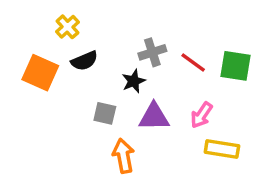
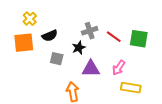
yellow cross: (67, 27) -> (30, 19), moved
orange square: (40, 73) -> (24, 43), turned -30
gray square: (105, 113) -> (57, 59), moved

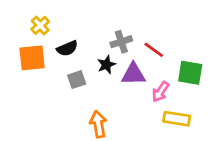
green square: (139, 39) -> (190, 73), moved
gray square: (57, 59) -> (77, 80), turned -32
purple triangle: (91, 69) -> (133, 74), moved

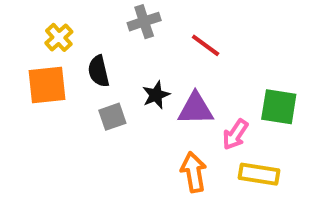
gray cross: (121, 42) -> (144, 22), moved
black semicircle: (67, 48) -> (99, 71), turned 100
red line: (154, 50) -> (206, 45), moved
orange arrow: (98, 124) -> (194, 172), moved

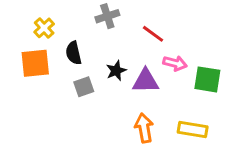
pink arrow: (235, 135) -> (175, 63), moved, turned -110

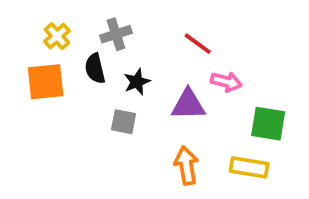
gray cross: (107, 16) -> (116, 34), moved
black star: (116, 71) -> (137, 82), moved
green square: (207, 79) -> (268, 124), moved
gray square: (84, 87) -> (124, 122), moved, turned 30

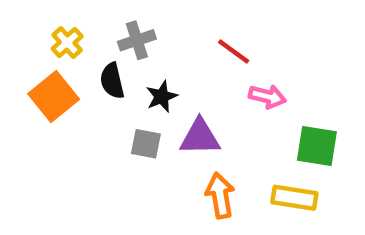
orange square: (46, 82) -> (54, 97), turned -33
purple triangle: (188, 105) -> (200, 137), moved

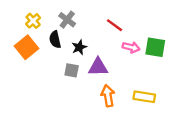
gray cross: (137, 40) -> (67, 20), turned -35
green square: (317, 146) -> (155, 47), moved

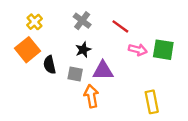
gray cross: (67, 20) -> (82, 21), moved
black semicircle: (55, 40) -> (50, 65), moved
orange arrow: (108, 96) -> (91, 96), moved
yellow rectangle: (144, 97) -> (152, 102), turned 70

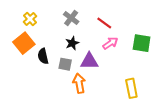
pink arrow: (138, 50) -> (110, 43), moved, turned -49

